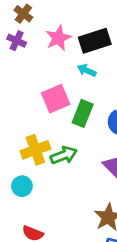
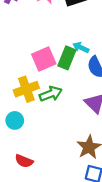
cyan arrow: (87, 70) -> (81, 47), moved
pink square: (56, 99) -> (44, 59), moved

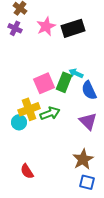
cyan circle: (15, 120) -> (19, 122), moved
red semicircle: (24, 161) -> (27, 171), turned 35

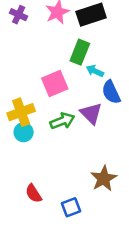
green rectangle: (64, 82) -> (80, 52), moved
yellow cross: (29, 109) -> (21, 112), moved
purple triangle: (88, 121) -> (91, 113), moved
blue square: (87, 182) -> (71, 207), moved, turned -35

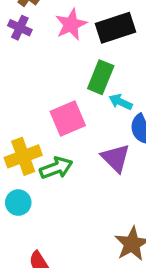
green arrow: (62, 121) -> (56, 168), moved
cyan circle: (24, 132) -> (18, 203), moved

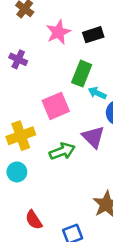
purple cross: (20, 28) -> (18, 59), moved
black rectangle: (116, 28) -> (93, 35), size x0.7
green arrow: (56, 168) -> (62, 151), moved

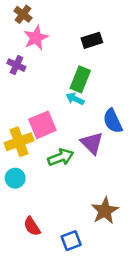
pink star: (58, 32) -> (36, 38), moved
cyan arrow: (97, 93) -> (75, 99), moved
pink square: (56, 106) -> (42, 125), moved

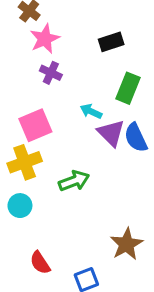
purple cross: (16, 65) -> (51, 73), moved
green rectangle: (80, 79) -> (128, 88), moved
pink square: (42, 125) -> (35, 125), moved
purple triangle: (92, 143) -> (111, 133), moved

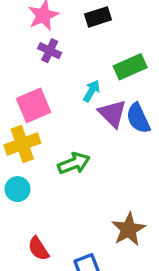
black rectangle: (111, 42) -> (98, 17), moved
green rectangle: (128, 88) -> (130, 67), turned 44
cyan arrow: (91, 111) -> (92, 91), turned 95

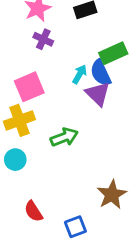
blue semicircle: (138, 118) -> (101, 73), moved

